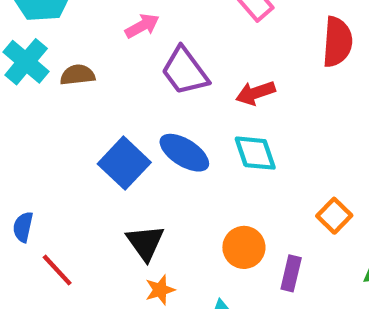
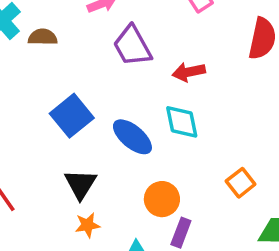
blue ellipse: (184, 153) -> (132, 137), moved
purple rectangle: (291, 273) -> (181, 233), moved

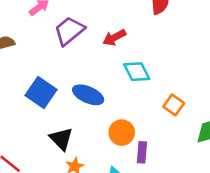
purple trapezoid: (132, 46) -> (69, 31), turned 96
cyan diamond: (182, 122) -> (137, 72), moved

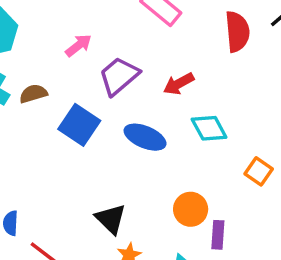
blue square: (41, 92) -> (79, 125), moved
blue ellipse: (88, 95) -> (145, 137), moved

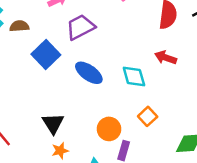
red arrow: (179, 84) -> (166, 58), moved, turned 35
orange square: (259, 171) -> (148, 116), moved

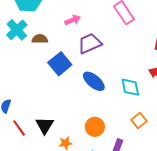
black triangle: (53, 123) -> (45, 125), moved
orange circle: (109, 129) -> (95, 127), moved

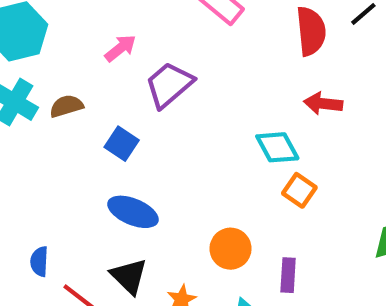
blue square: (60, 64) -> (122, 144), size x0.7
blue ellipse: (94, 81) -> (133, 212), moved
orange square: (139, 121) -> (299, 190), moved

